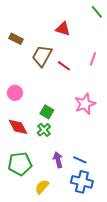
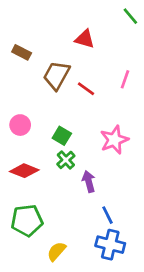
green square: (47, 112) -> (62, 136), moved
red diamond: (18, 127) -> (24, 171), turned -40
green cross: (44, 130) -> (66, 160), moved
purple arrow: (58, 160) -> (89, 181), moved
blue line: (80, 160) -> (108, 215), turned 40

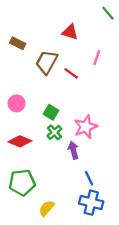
pink line: (125, 79) -> (97, 58), moved
pink star: (114, 140) -> (86, 127), moved

